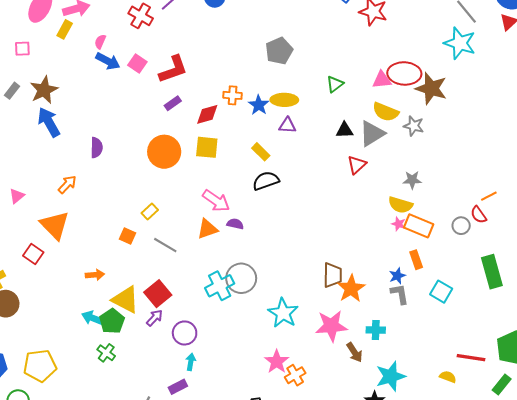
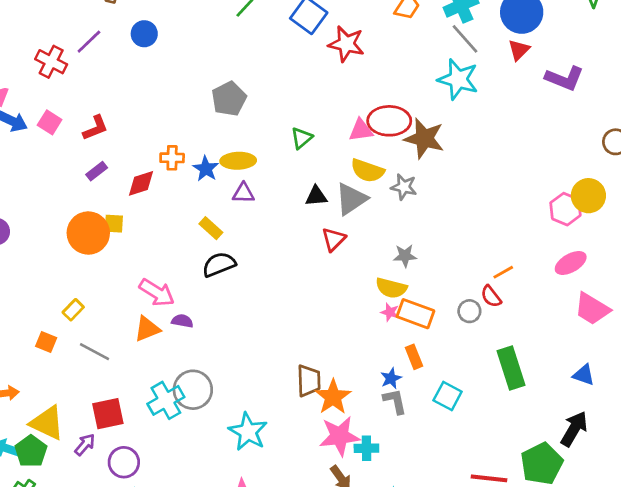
red L-shape: (173, 69) -> (95, 128), size x0.7
yellow square: (207, 147) -> (114, 224), moved, size x0.7
red square: (158, 294) -> (108, 414), moved, turned 30
pink star: (331, 326) -> (340, 436), moved

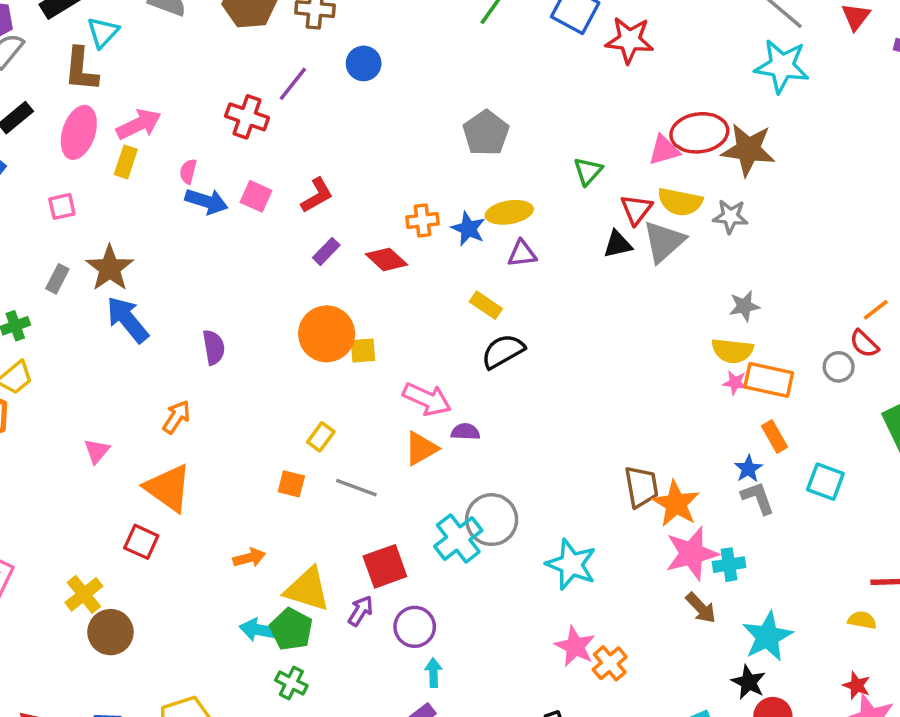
red diamond: (141, 183) -> (386, 259), turned 68
yellow square: (114, 224) -> (363, 350), moved
red triangle: (334, 239) -> (636, 210), moved

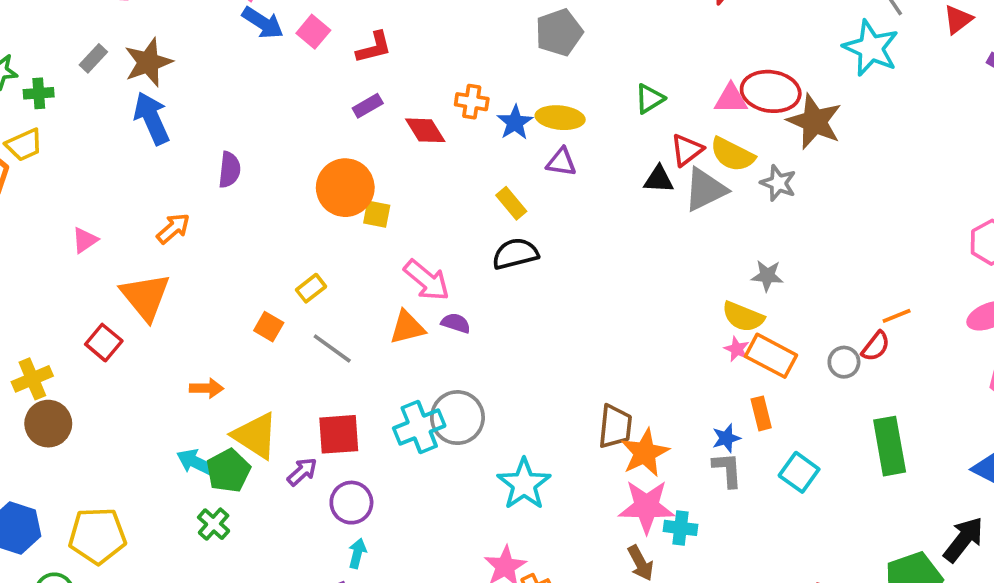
red semicircle: (864, 344) -> (876, 346), turned -112

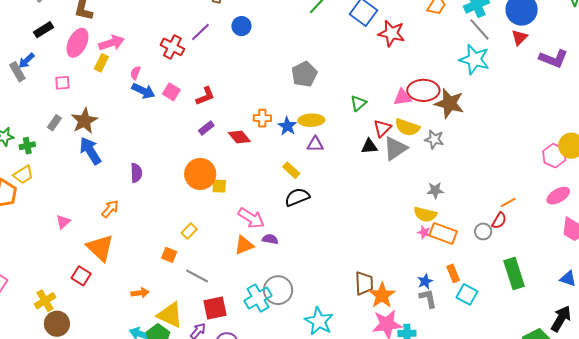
gray line: (332, 348) -> (197, 276), moved
orange rectangle: (761, 413) -> (453, 273), moved

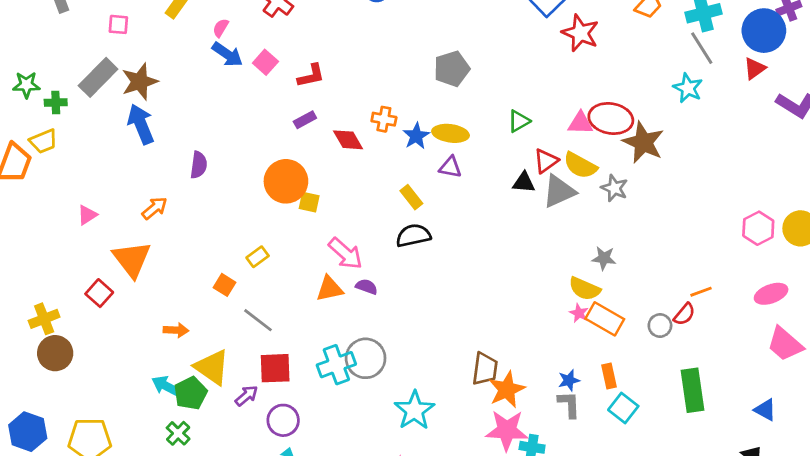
cyan star: (474, 59) -> (688, 88), size x0.7
gray rectangle: (54, 123) -> (98, 77), size x1.8
pink hexagon: (554, 156) -> (758, 228), moved

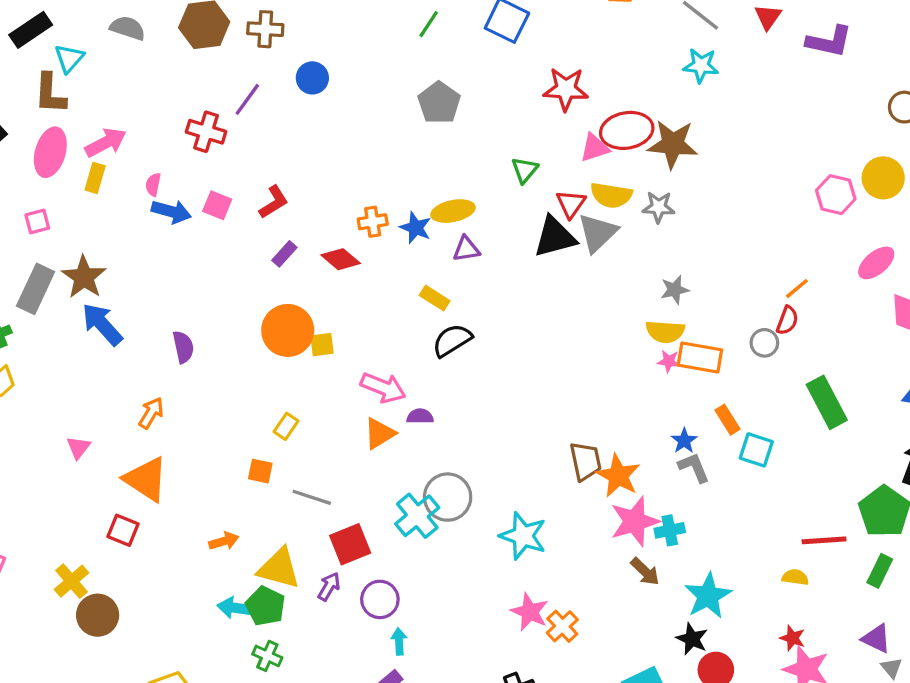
red star: (580, 33) -> (566, 89), moved
gray pentagon: (452, 69) -> (439, 103), moved
black triangle: (524, 183) -> (555, 237), size x1.6

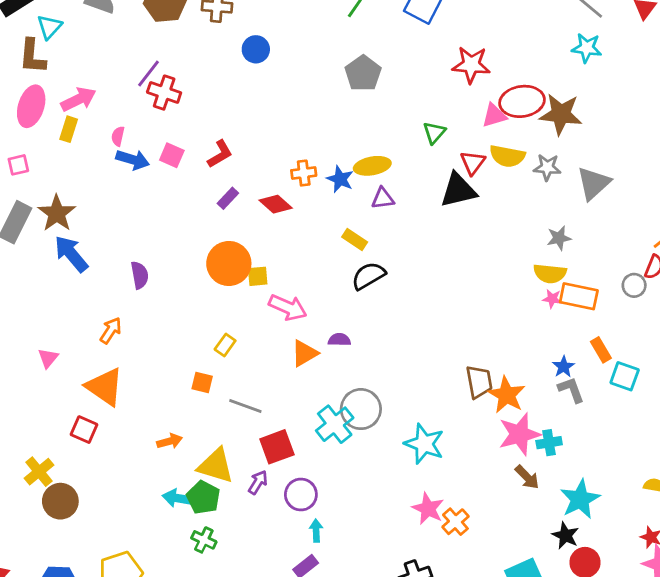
purple line: (247, 99) -> (149, 73), moved
gray triangle: (598, 233) -> (594, 183), moved
pink arrow: (383, 388) -> (288, 307), moved

